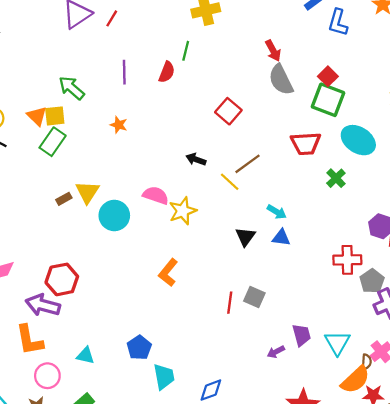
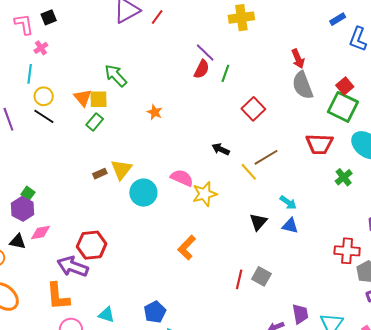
green line: (186, 51) -> (225, 73), moved
purple line: (124, 72) -> (205, 52), moved, turned -50
green rectangle: (53, 142) -> (95, 122), size x0.7

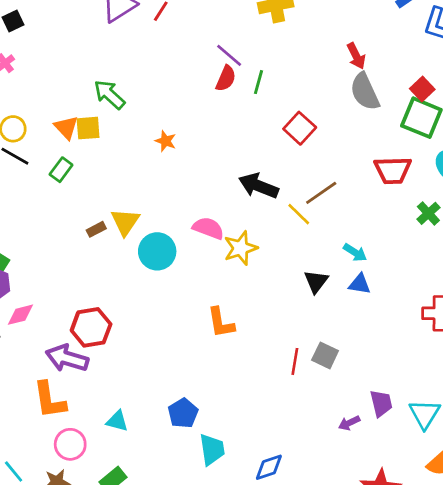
green rectangle: (95, 122) -> (61, 170), moved
black arrow: (221, 149) -> (259, 186), size x1.6
orange L-shape: (187, 248) -> (221, 323), turned -50

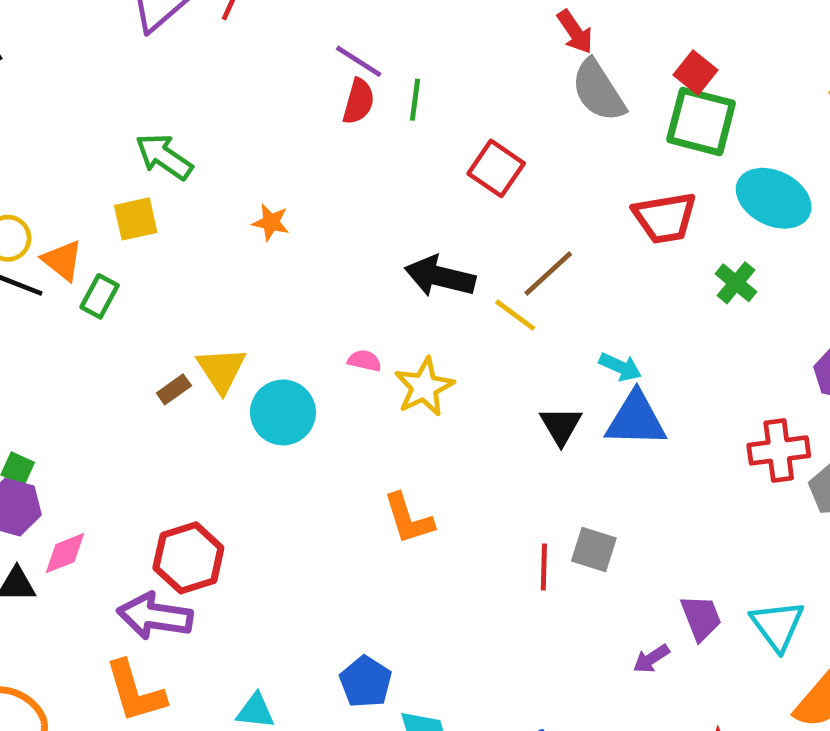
orange triangle: (66, 128) -> (62, 260), moved
pink semicircle: (208, 228) -> (364, 361), size x0.6
blue triangle: (360, 284) -> (636, 420), size x1.6

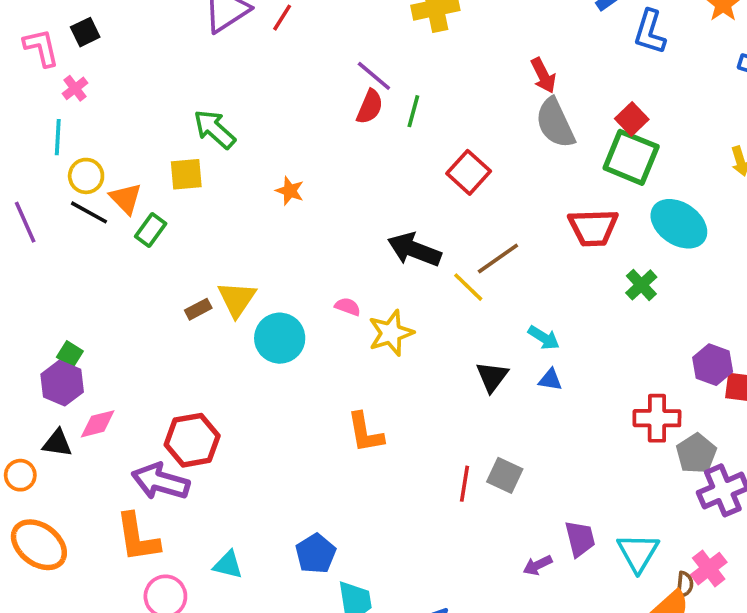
blue triangle: (636, 420) -> (550, 380), size x0.5

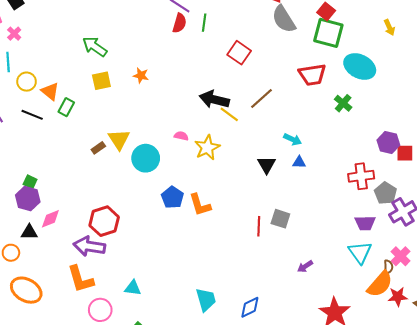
yellow square: (186, 174) -> (101, 81), moved
black line: (89, 212) -> (32, 115), moved
yellow line: (468, 287) -> (229, 114), moved
purple trapezoid: (580, 539) -> (365, 223), moved, turned 110
blue pentagon: (316, 554) -> (172, 197), moved

